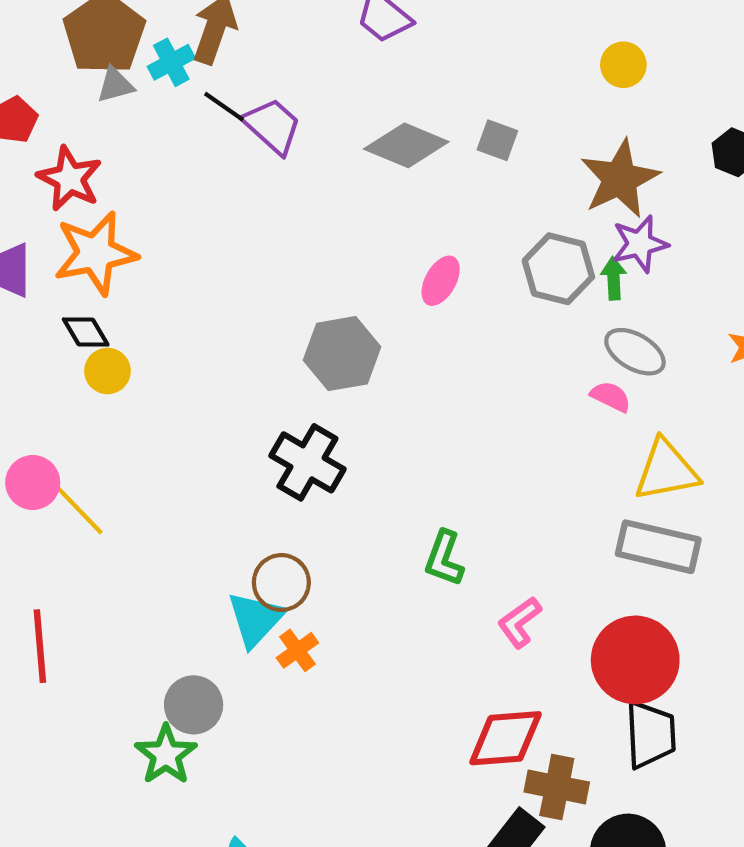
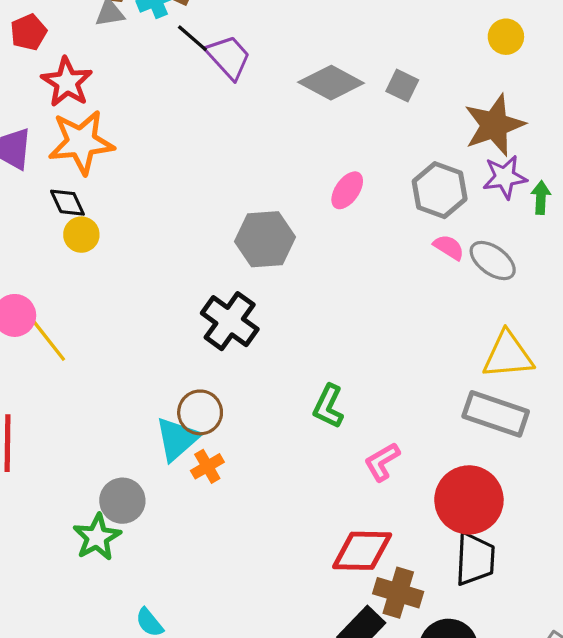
green arrow: (614, 278) -> (541, 198), moved
pink semicircle: (611, 397) -> (449, 247), moved

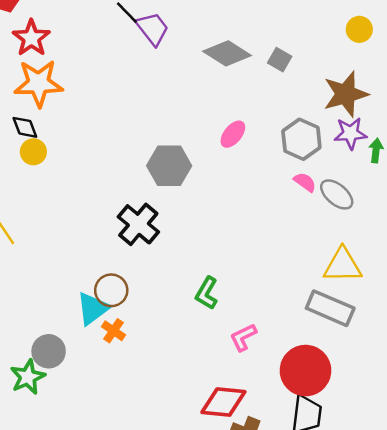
orange cross: (207, 466) -> (114, 331), turned -30

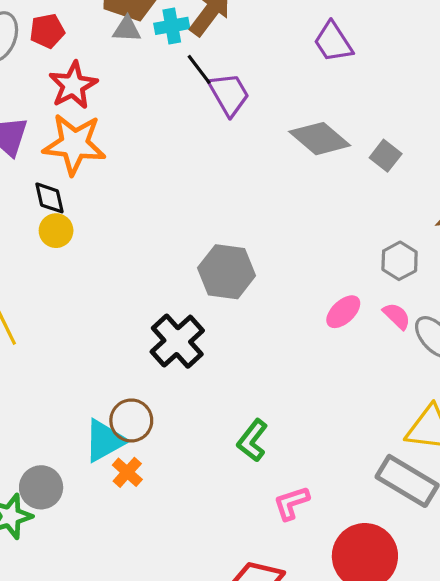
pink ellipse: (233, 134) -> (343, 312), moved
gray hexagon: (301, 139) -> (400, 261), size x0.7

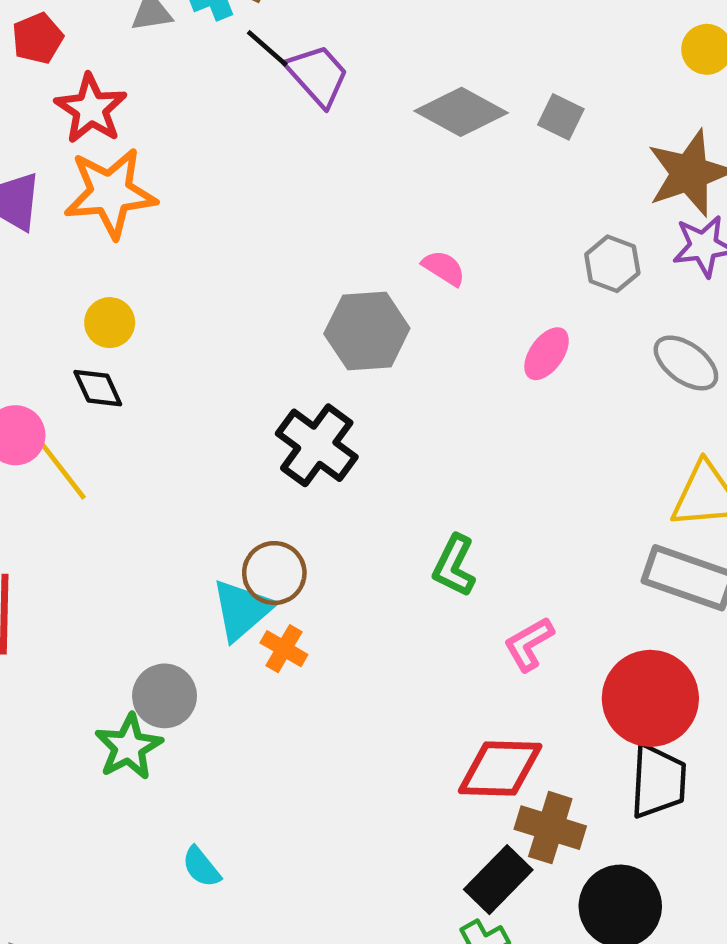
black diamond: (49, 198) -> (98, 388), moved
pink semicircle: (397, 316) -> (444, 268), moved

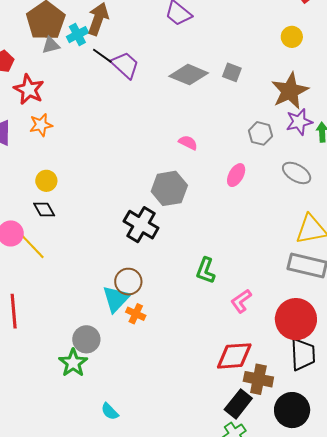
orange star: (110, 193) -> (41, 125), size x0.6
gray hexagon: (367, 331) -> (169, 188), moved

